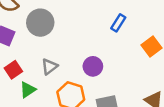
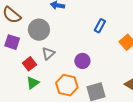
gray triangle: (49, 67) -> (48, 53), moved
red square: (13, 70) -> (29, 64), moved

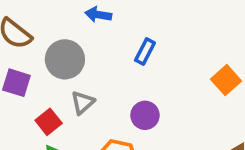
blue rectangle: (100, 26) -> (145, 52), moved

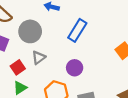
blue rectangle: (145, 52) -> (77, 30), size x1.5

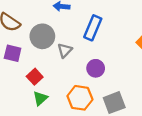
gray triangle: (39, 58) -> (65, 50), moved

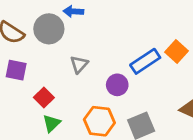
blue rectangle: (93, 28) -> (145, 61), moved, turned 35
gray circle: (42, 36) -> (49, 29), moved

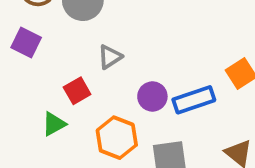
blue rectangle: (145, 61) -> (194, 100), moved
red square: (44, 97) -> (77, 91), moved

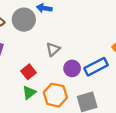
gray triangle: (110, 57) -> (53, 49), moved
green triangle: (54, 124) -> (29, 93), moved

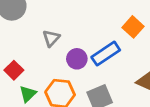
red square: (29, 72) -> (14, 70), moved

